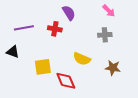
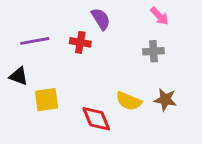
yellow semicircle: (82, 59) -> (129, 101), moved
yellow square: (43, 67) -> (46, 100), moved

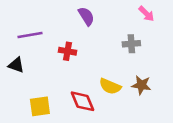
pink arrow: (159, 16) -> (146, 14), moved
red cross: (80, 42) -> (68, 51), moved
yellow square: (46, 100) -> (40, 106), moved

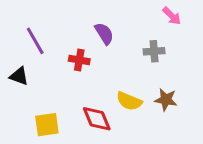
purple semicircle: (86, 16) -> (104, 34), moved
purple line: (30, 35) -> (35, 41), turned 70

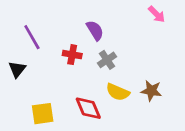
gray cross: (154, 51) -> (107, 60), moved, turned -30
black triangle: (19, 76) -> (17, 69), turned 48

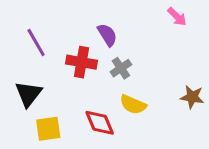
red cross: (72, 55) -> (82, 62), size x1.4
black triangle: (17, 69) -> (28, 94), moved, size x1.4
brown star: (151, 91) -> (192, 97), moved

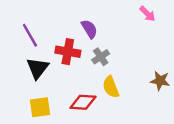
black triangle: (28, 94) -> (38, 68), moved
yellow semicircle: (133, 105) -> (111, 87), turned 45
red diamond: (100, 123) -> (83, 102), turned -64

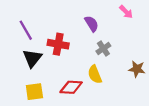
purple semicircle: (89, 29) -> (92, 24), moved
gray cross: (101, 57) -> (103, 48), moved

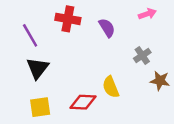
pink arrow: (126, 12) -> (147, 14), turned -64
red cross: (58, 44) -> (68, 19), moved
gray cross: (103, 48) -> (142, 55), moved

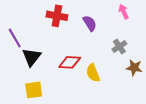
pink arrow: (147, 14) -> (124, 12), turned -96
purple line: (30, 35) -> (15, 38), moved
red diamond: (83, 102) -> (70, 62), moved

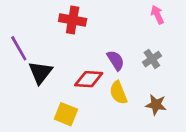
purple semicircle: (90, 23) -> (116, 60), moved
brown star: (134, 68) -> (156, 105), moved
yellow square: (34, 90) -> (66, 114), moved, turned 30

